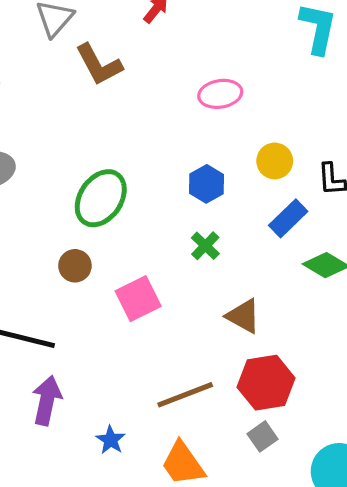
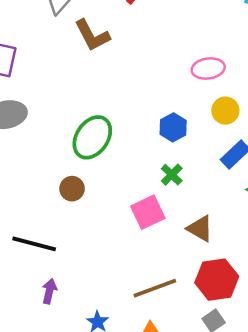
pink ellipse: (220, 94) -> (208, 69), moved
pink square: (138, 299) -> (148, 212), moved
purple arrow: (47, 400) -> (49, 291), size x0.7

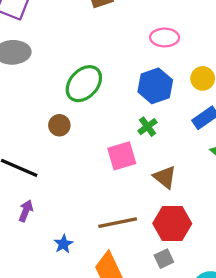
pink ellipse: (208, 69) -> (165, 37), moved
blue hexagon: (173, 127) -> (155, 86), size x1.4

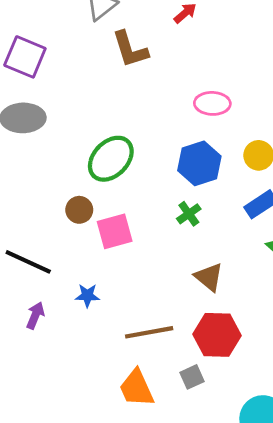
pink square: (122, 156) -> (115, 231), moved
blue star: (63, 244) -> (87, 296), moved, turned 30
gray square: (164, 259) -> (192, 377), moved

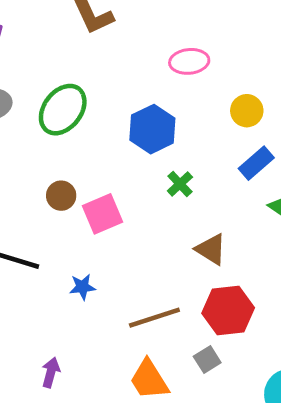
green ellipse: (111, 159) -> (63, 110), moved
blue hexagon: (199, 163) -> (152, 129), moved
purple arrow: (35, 315) -> (51, 373), moved

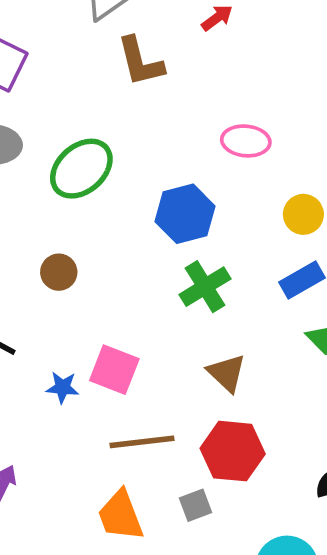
green cross: (180, 184) -> (205, 287), size x1.5
pink square: (103, 214) -> (114, 370), moved, turned 33

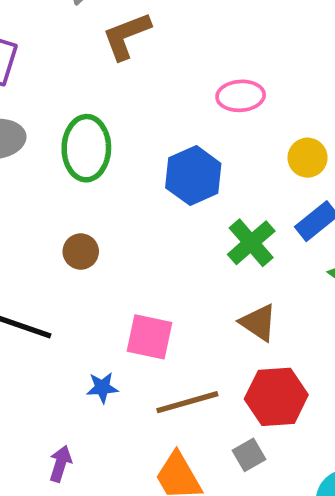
brown L-shape: (140, 62) -> (126, 36), turned 92
green ellipse: (81, 169) -> (86, 148), turned -38
green cross: (205, 287) -> (251, 243), moved
blue star: (62, 387) -> (102, 388), moved

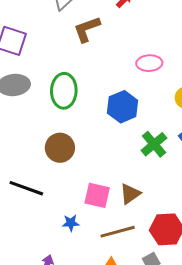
brown circle: (81, 252) -> (60, 148), size x1.5
brown triangle: (258, 323) -> (130, 194), moved, turned 50

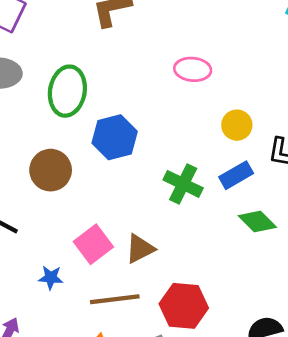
blue hexagon: (123, 107) -> (115, 137), moved
green cross: (154, 144) -> (183, 184), turned -32
pink square: (97, 195) -> (93, 244), turned 32

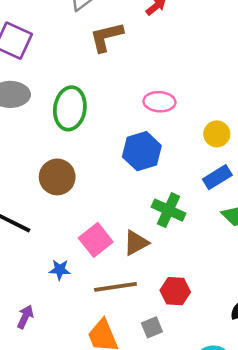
pink ellipse: (193, 69) -> (159, 102), moved
blue hexagon: (115, 137) -> (142, 151), moved
green cross: (183, 184) -> (169, 210), moved
red hexagon: (184, 306) -> (175, 291), size x0.7

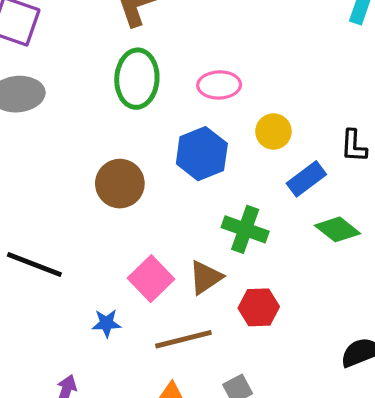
green ellipse: (70, 108) -> (137, 79), moved
yellow circle: (217, 134) -> (273, 131), moved
brown circle: (57, 177) -> (120, 184), moved
red hexagon: (175, 291) -> (259, 307), moved

